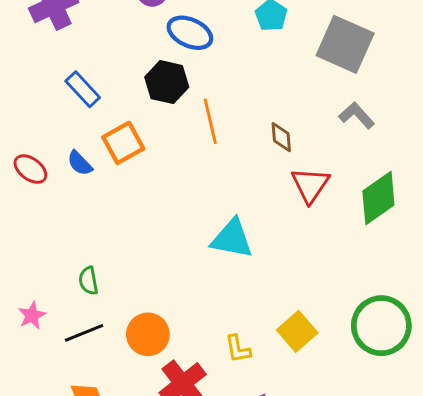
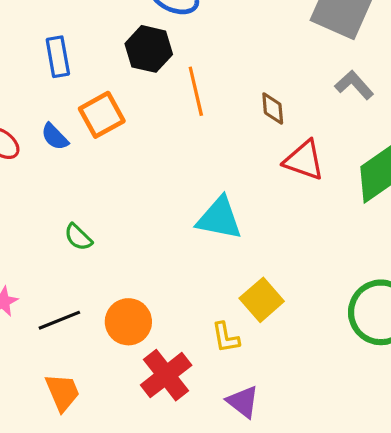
blue rectangle: (83, 89) -> (58, 57), turned 33
red triangle: (310, 185) -> (304, 160), turned -45
green semicircle: (88, 281) -> (78, 237), moved, turned -36
yellow square: (297, 331) -> (262, 300), moved

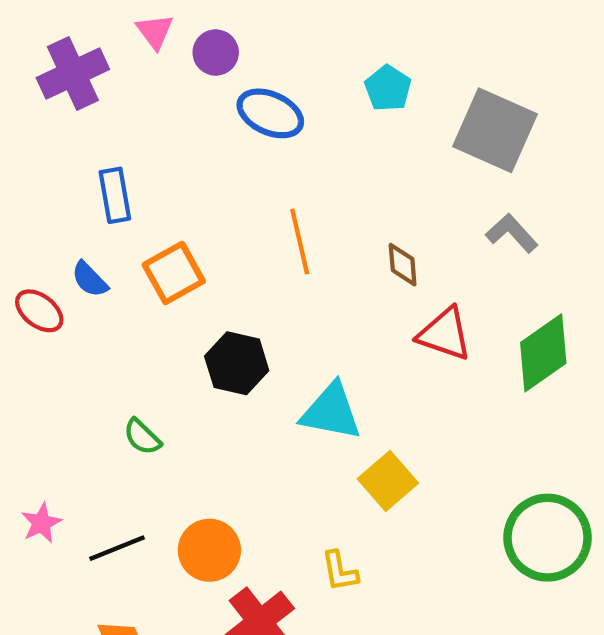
black hexagon: (149, 49) -> (237, 363), moved
blue semicircle: (55, 137) -> (90, 279), moved
yellow square: (262, 300) -> (388, 481), moved

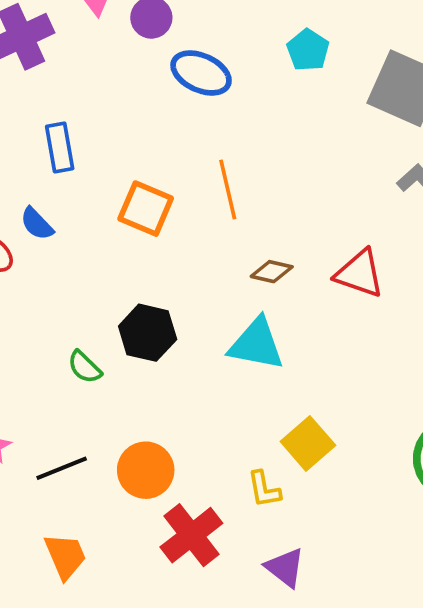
brown diamond: (403, 265) -> (272, 272), moved, turned -72
orange square: (174, 273) -> (146, 209), moved, turned -38
black hexagon: (237, 363) -> (148, 333), moved
yellow square: (388, 481) -> (308, 443), moved

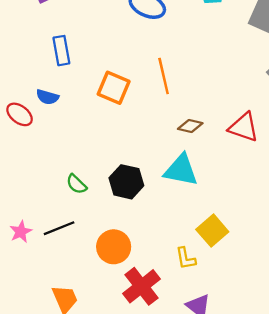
blue semicircle: (37, 224) -> (47, 97), turned -30
black hexagon: (148, 333) -> (126, 182), moved
black line: (62, 468) -> (59, 228), moved

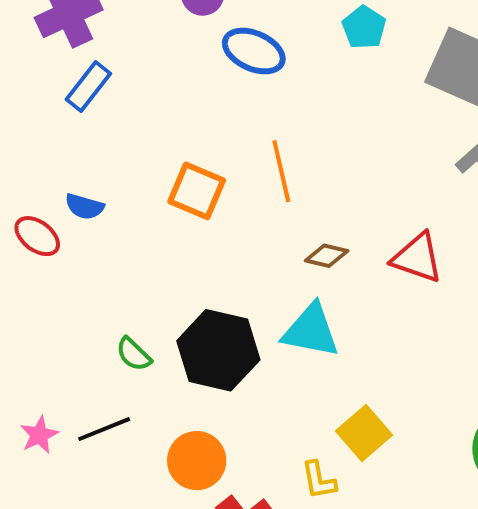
blue rectangle: (61, 51) -> (88, 86), moved, turned 48
black hexagon: (126, 182) -> (218, 350), size x1.4

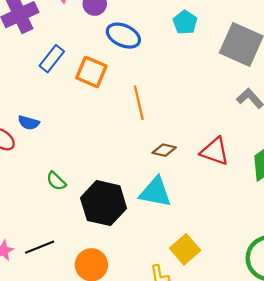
blue rectangle: (88, 86) -> (52, 59), moved
orange square: (197, 191) -> (91, 72), moved
green semicircle: (134, 354) -> (56, 181), moved

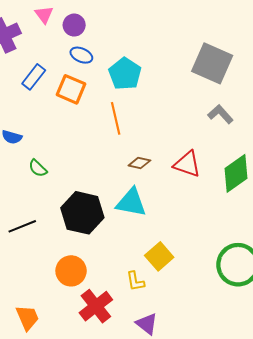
cyan pentagon: (185, 22) -> (125, 74), moved, size x1.4
blue ellipse: (123, 36) -> (81, 55), moved, size x0.7
green semicircle: (56, 181) -> (38, 168), moved
black line: (40, 247) -> (22, 226), moved

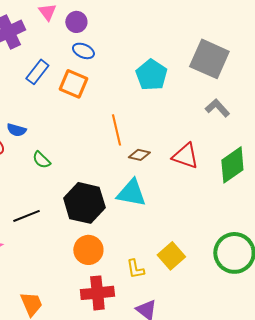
cyan pentagon: (125, 74) -> (151, 75), moved
orange line: (116, 118) -> (116, 130), moved
yellow square: (159, 256) -> (171, 256), moved
orange circle: (71, 271) -> (88, 250), moved
red cross: (96, 306) -> (97, 293), turned 32

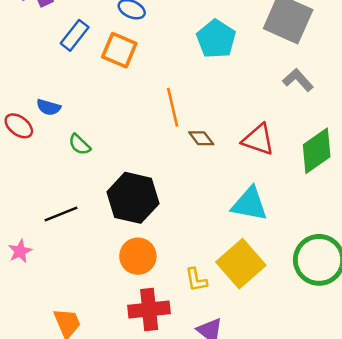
brown diamond: (139, 155) -> (201, 138), turned 40
cyan triangle: (131, 193) -> (250, 204), moved
yellow square: (171, 256) -> (241, 264), size x1.4

